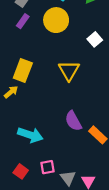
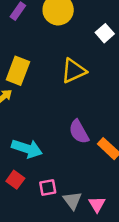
yellow triangle: (69, 71) -> (74, 71), turned 35
red square: (21, 171) -> (15, 180), moved

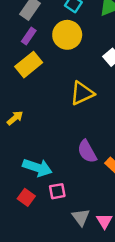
yellow rectangle: (18, 71) -> (29, 65), moved, turned 30
pink square: (48, 187) -> (57, 191), moved

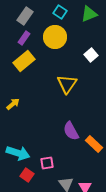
yellow triangle: (82, 93) -> (67, 84), turned -30
cyan arrow: (37, 168) -> (18, 153), moved
red square: (26, 197) -> (27, 175), moved

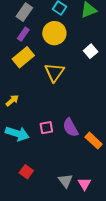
yellow triangle: (67, 84) -> (54, 72), moved
cyan arrow: (18, 153) -> (17, 134), moved
pink square: (47, 163) -> (46, 128), moved

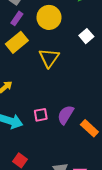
purple semicircle: (70, 128) -> (66, 115), turned 60

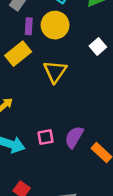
purple rectangle: (17, 18) -> (29, 26), moved, turned -32

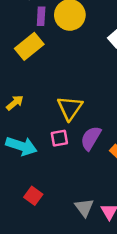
yellow triangle: (55, 72) -> (70, 108), moved

